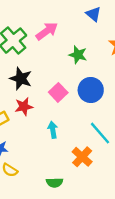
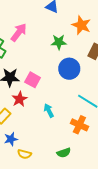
green star: (78, 55) -> (59, 42), moved
pink square: (58, 92) -> (33, 80), moved

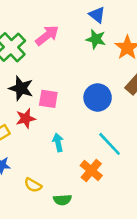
green star: (59, 42) -> (96, 39), moved
pink square: (33, 80) -> (48, 99), turned -35
yellow semicircle: (24, 154) -> (33, 185), moved

